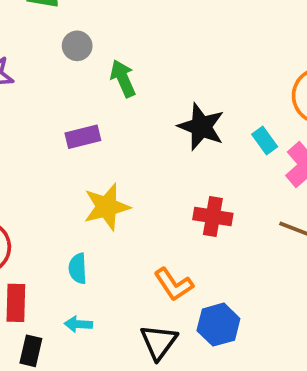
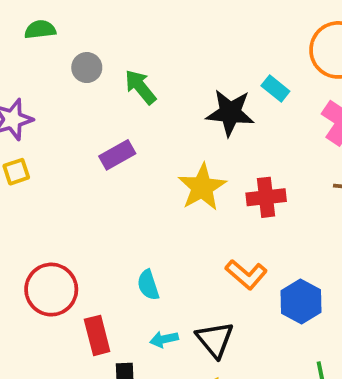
cyan rectangle: (265, 141) -> (275, 88), moved
yellow star: (107, 207) -> (202, 187), moved
black triangle: (159, 342) -> (215, 340), moved

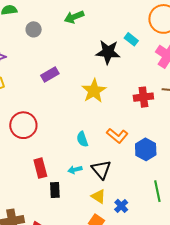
green arrow: (140, 87) -> (74, 17), moved, turned -72
red cross: (266, 197) -> (143, 97), moved
cyan semicircle: (148, 285) -> (82, 139), moved
red circle: (51, 290) -> (23, 125), moved

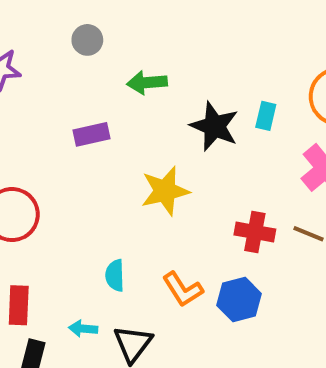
green arrow: (74, 17) -> (147, 83), moved
cyan rectangle: (131, 39) -> (266, 116), turned 48
blue hexagon: (146, 149) -> (239, 300), moved

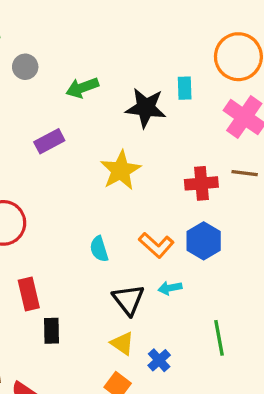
cyan arrow: (83, 329) -> (170, 288), moved

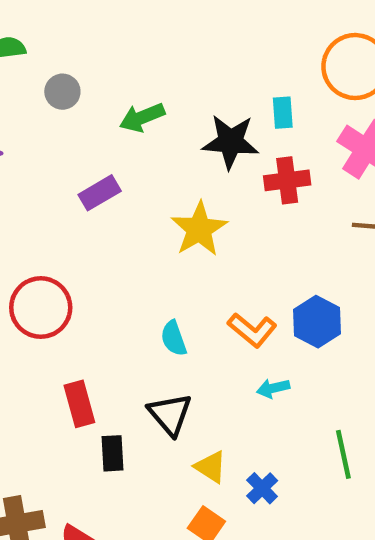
red cross: (201, 183) -> (287, 180), moved
black triangle: (128, 300) -> (170, 414), moved

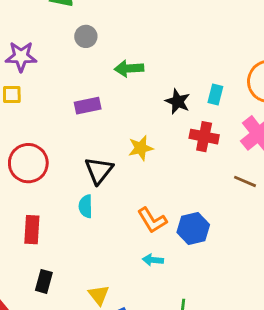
black star: (230, 142) -> (178, 101), size x0.7
yellow star: (199, 229) -> (141, 148), size x0.7
cyan semicircle: (174, 338) -> (86, 206), moved
black triangle: (170, 414) -> (99, 170), moved
black rectangle: (113, 453) -> (44, 281), moved

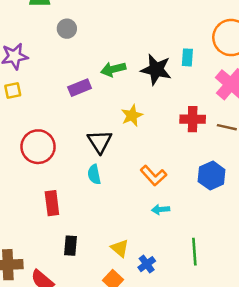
green arrow: (129, 68) -> (113, 69), moved
black star: (178, 101) -> (156, 70), size x1.4
red cross: (204, 137) -> (193, 119), moved
blue hexagon: (193, 229) -> (212, 176), moved

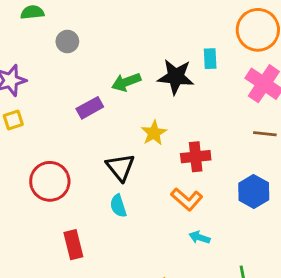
red cross: (193, 119) -> (196, 157), moved
cyan arrow: (161, 210) -> (199, 237), turned 30

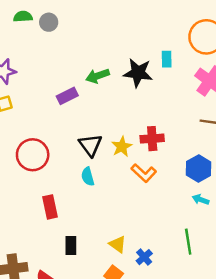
gray circle: (67, 41) -> (49, 22), moved
yellow star: (154, 133) -> (122, 147), moved
cyan arrow: (199, 237) -> (201, 200), moved

